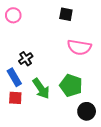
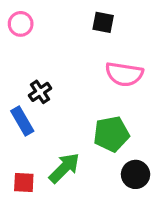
green pentagon: (71, 85) -> (111, 134), turned -30
green arrow: (41, 89) -> (64, 168), moved, turned -100
red square: (15, 98) -> (24, 183), moved

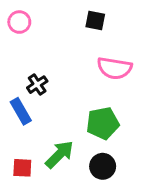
black circle: (136, 174) -> (103, 166), moved

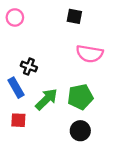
black cross: (37, 85) -> (29, 67), turned -35
green arrow: (59, 154) -> (46, 99), moved
red square: (22, 168) -> (18, 120), moved

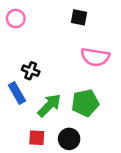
red square: (18, 120) -> (37, 138), moved
black circle: (80, 131) -> (69, 139), moved

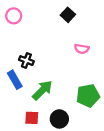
black square: (79, 17) -> (68, 15), turned 32
pink semicircle: (95, 57) -> (82, 49), size x0.6
green pentagon: (85, 103) -> (88, 96), moved

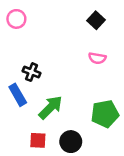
black square: (68, 15) -> (96, 20), moved

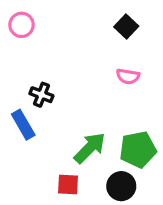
green arrow: (51, 107) -> (90, 148), moved
red square: (38, 140) -> (68, 184), moved
black circle: (71, 142) -> (121, 186), moved

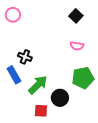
green arrow: (90, 148) -> (38, 85), moved
green pentagon: (138, 150) -> (83, 78), moved
black circle: (121, 186) -> (60, 98), moved

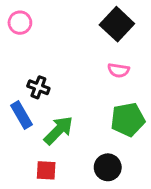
black square: (76, 16) -> (117, 24), size x1.5
black circle: (60, 98) -> (108, 167), moved
red square: (41, 111) -> (46, 170), moved

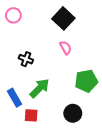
black square: (117, 24) -> (63, 18), moved
pink semicircle: (118, 70) -> (65, 48), moved, turned -128
blue rectangle: (21, 115) -> (14, 98), moved

